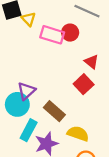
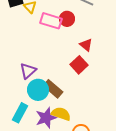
cyan circle: (17, 104) -> (38, 90), moved
cyan rectangle: (29, 130) -> (20, 113), moved
yellow semicircle: (78, 134) -> (61, 114), moved

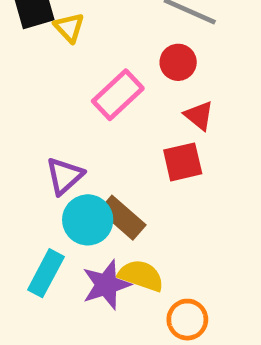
red circle: (67, 19) -> (178, 62), moved
pink rectangle: (51, 21) -> (118, 95), moved, turned -60
red square: (79, 65) -> (183, 162), turned 30

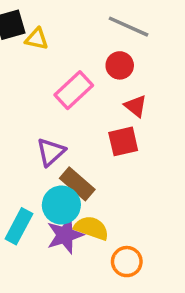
yellow triangle: (69, 28) -> (37, 39), turned -35
purple triangle: (65, 176) -> (51, 152), moved
cyan circle: (88, 220) -> (61, 205), moved

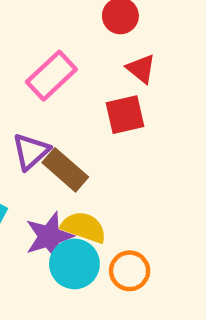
pink rectangle: (74, 90) -> (51, 76), moved
purple triangle: (51, 152) -> (31, 151), moved
cyan circle: (61, 205) -> (74, 264), moved

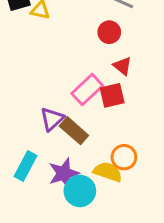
pink rectangle: (51, 76) -> (87, 90), moved
yellow semicircle: (84, 227) -> (108, 172), moved
orange circle: (130, 271) -> (124, 157), moved

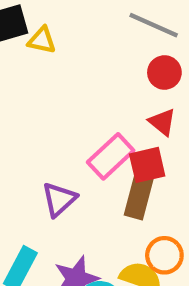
red circle: (109, 32) -> (164, 72), moved
brown rectangle: (74, 131) -> (139, 197), moved, turned 64

